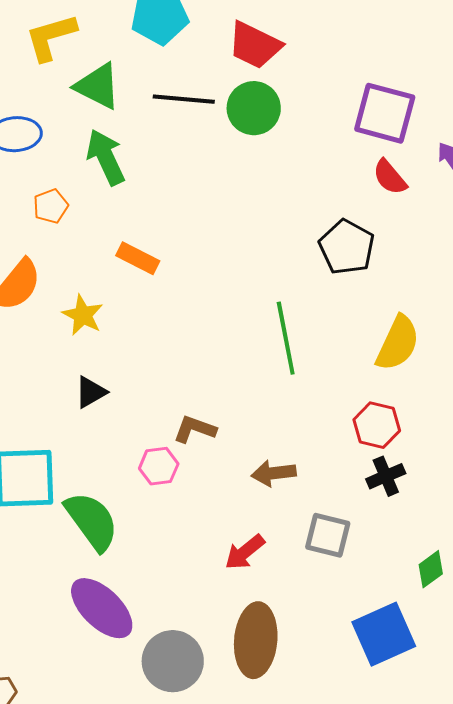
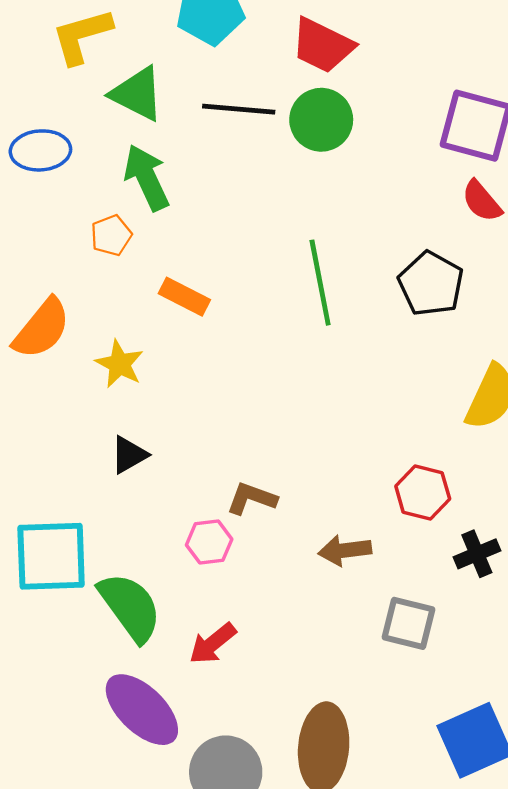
orange pentagon: (51, 206) -> (111, 235), moved
green line: (286, 338) -> (320, 283), moved
red hexagon: (377, 425) -> (423, 493), moved
red arrow: (245, 552) -> (213, 644), moved

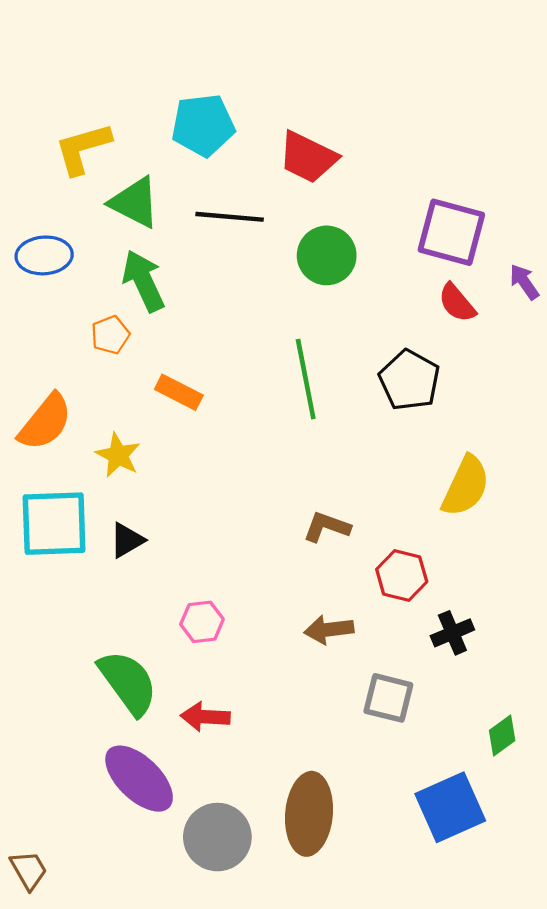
green circle: (321, 120) -> (327, 255), moved
brown L-shape: (252, 498) -> (327, 527), moved
cyan square: (51, 556) -> (54, 524), moved
red arrow: (213, 644) -> (205, 717), turned 42

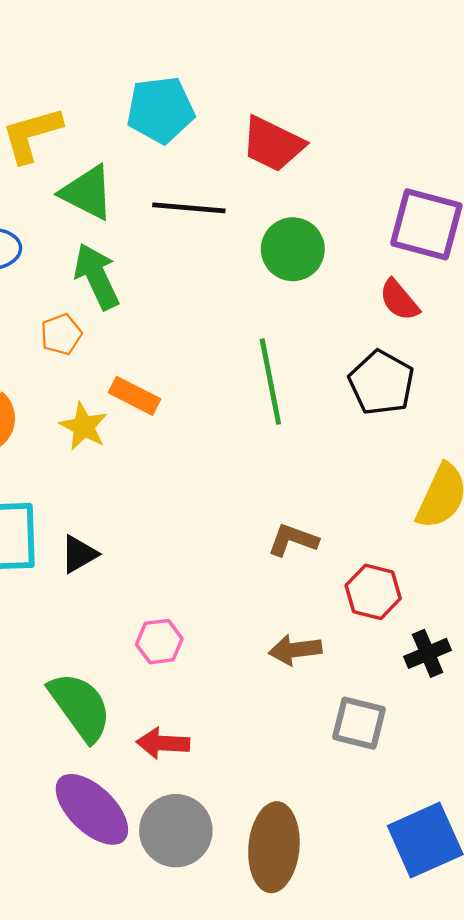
red semicircle: (457, 303) -> (399, 300), moved
yellow star: (118, 455) -> (84, 426), moved
gray circle: (217, 837) -> (176, 831), moved

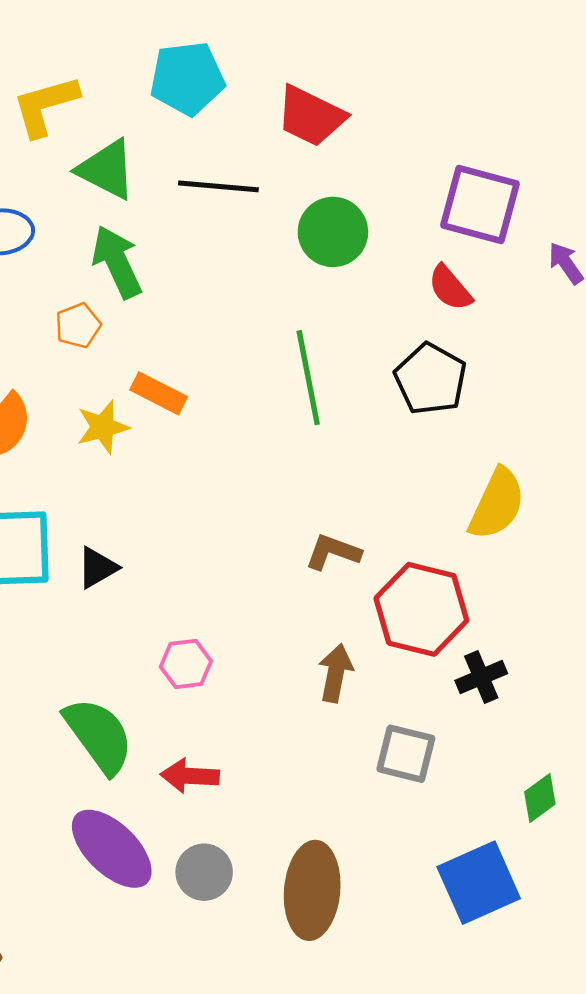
yellow star: (84, 426) -> (103, 427), turned 30
red hexagon: (373, 592) -> (421, 609), size x1.5
brown arrow: (295, 650) -> (336, 673), turned 108
gray circle: (176, 831) -> (204, 872), size x0.7

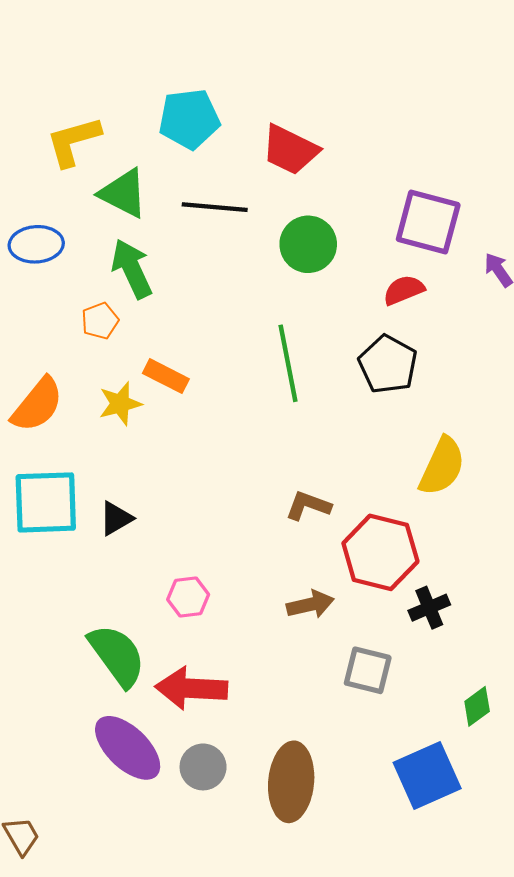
red semicircle: (450, 288) -> (404, 290), turned 108
brown arrow: (336, 673) -> (310, 604), turned 66
red arrow: (190, 776) -> (191, 688), size x1.5

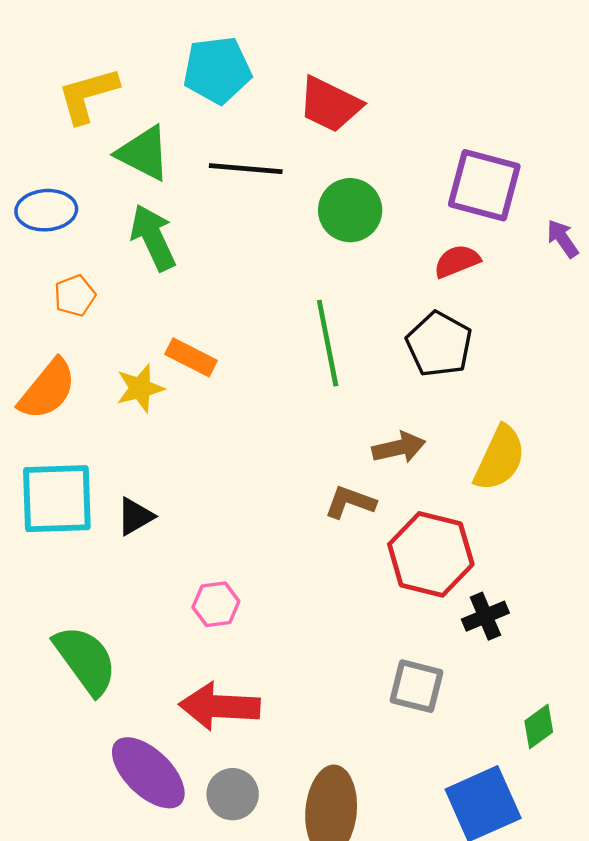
orange pentagon: (100, 321) -> (75, 296), moved
brown arrow: (310, 604) -> (399, 448), moved
green semicircle: (117, 655) -> (85, 660), moved

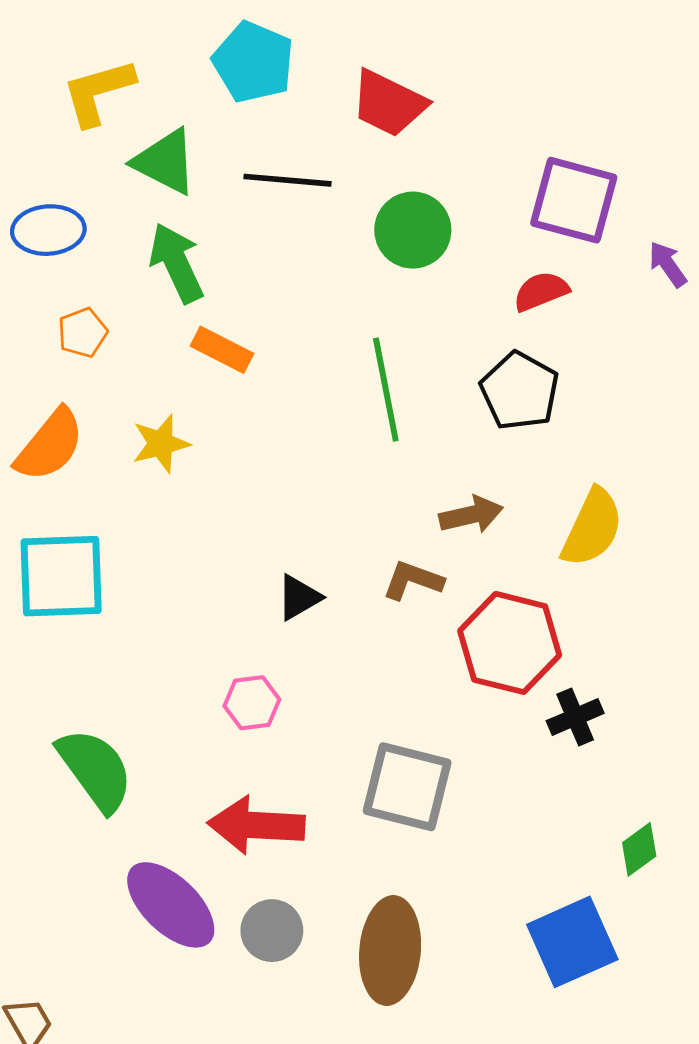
cyan pentagon: (217, 70) -> (253, 62), turned 30
orange rectangle: (191, 357) -> (222, 350), moved
black triangle: (135, 516) -> (299, 597), moved
gray square: (417, 686) -> (407, 787), moved, size x1.4

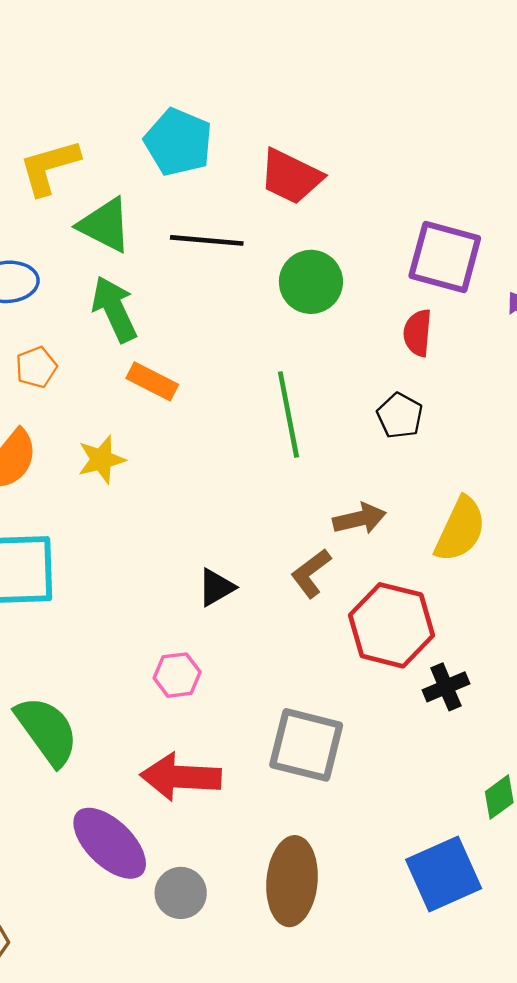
red semicircle: (541, 291) -> (418, 333), turned -63
black pentagon: (520, 391) -> (400, 416), size x0.7
brown L-shape: (413, 580) -> (311, 573), turned -57
gray circle: (272, 931) -> (181, 893), moved

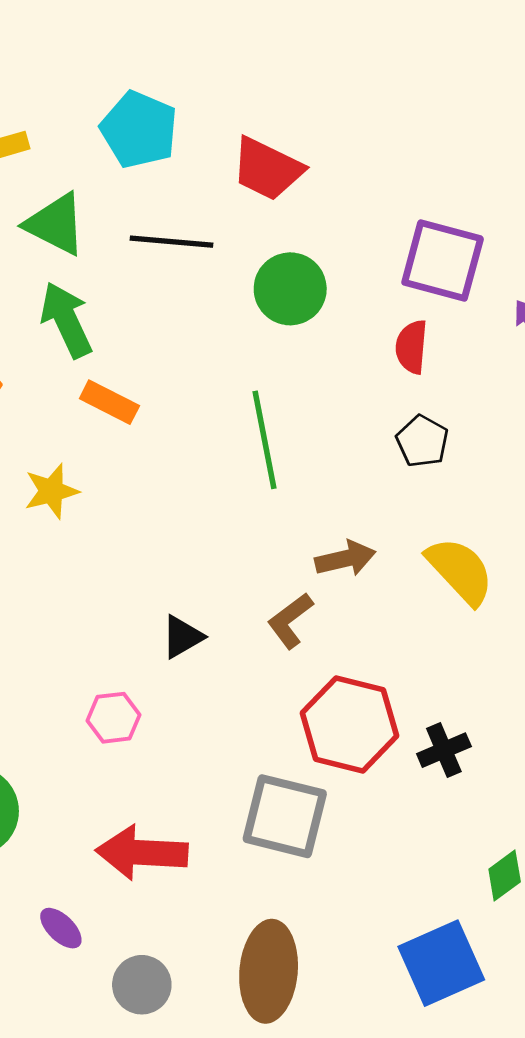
black pentagon: (400, 416) -> (422, 441), moved
yellow semicircle: (460, 529) -> (460, 571), turned -68
red hexagon: (391, 625) -> (349, 724), moved
pink hexagon: (177, 675) -> (113, 718), moved
purple ellipse: (110, 843) -> (61, 928), size x0.5

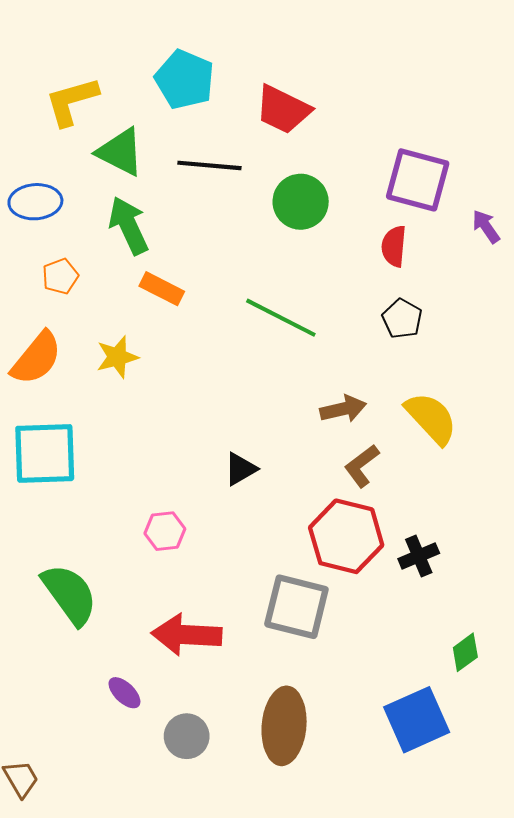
green line: (265, 440) -> (281, 318), turned -52
brown L-shape: (290, 621) -> (362, 466), moved
black triangle: (182, 637) -> (241, 469), moved

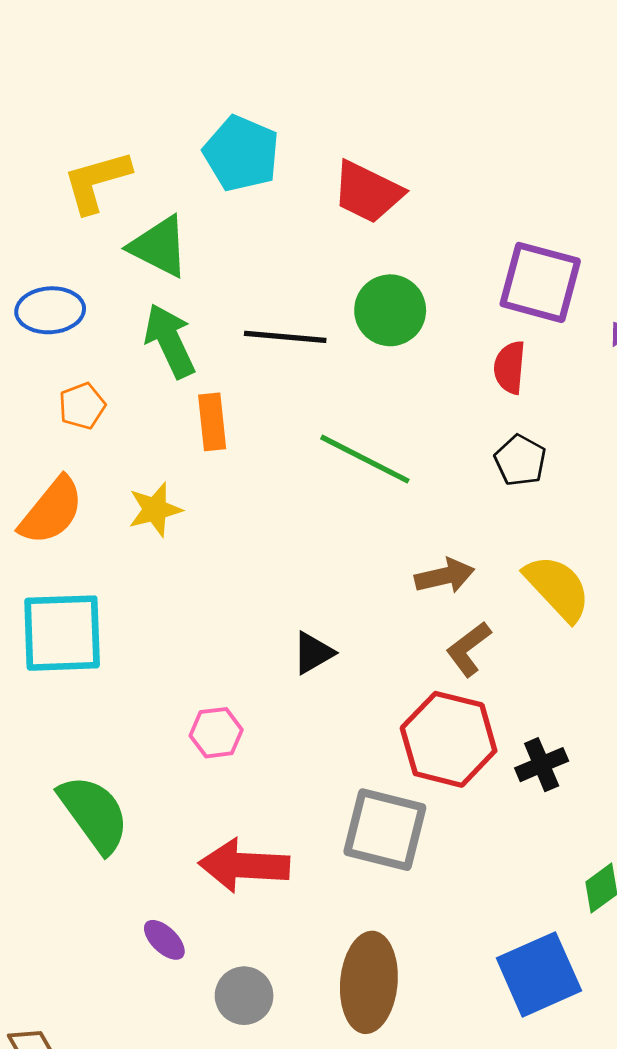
black line: (209, 165) -> (285, 337), moved
orange rectangle: (162, 289) -> (212, 422), turned 57

